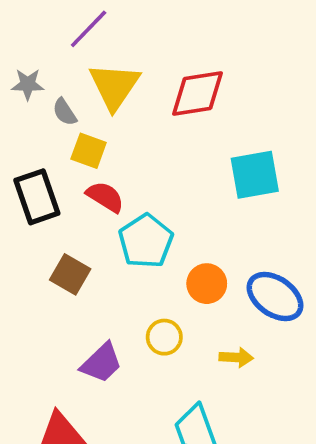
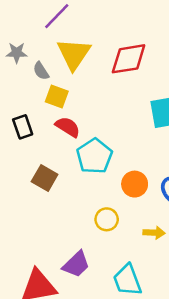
black rectangle: (37, 197) -> (23, 127), size x0.7
purple trapezoid: (102, 363) -> (76, 264), moved

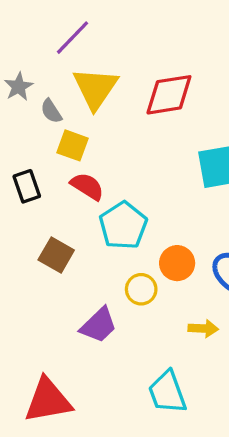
gray star: (17, 53) -> (19, 87), turned -30
yellow circle: (107, 219) -> (141, 289), moved
purple trapezoid: (76, 264) -> (99, 325), moved

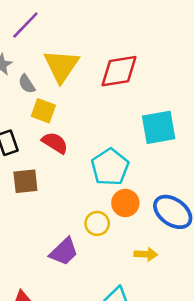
purple line: (73, 38) -> (25, 25), moved
cyan pentagon: (123, 226) -> (110, 167), moved
brown square: (56, 255) -> (25, 181), moved, turned -36

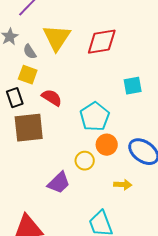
yellow square: (43, 111) -> (28, 75), moved
cyan square: (159, 127) -> (133, 86), size x0.7
brown square: (25, 181) -> (29, 128), size x1.5

